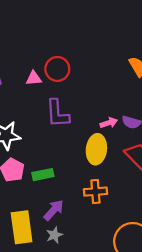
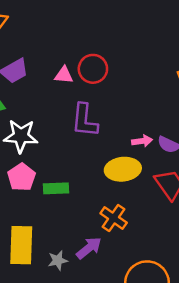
yellow ellipse: (96, 149) -> (123, 169), turned 68
orange cross: (95, 192) -> (114, 218), turned 30
purple arrow: (54, 210) -> (89, 248), moved

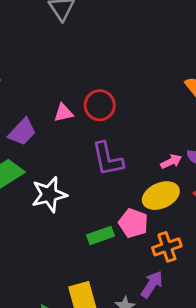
pink triangle: (64, 75) -> (63, 113), moved
pink pentagon: (22, 177) -> (133, 223), moved
orange cross: (114, 218) -> (167, 247), turned -36

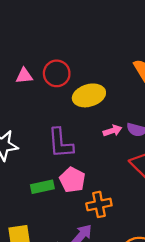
purple L-shape: (108, 159) -> (61, 143), moved
yellow ellipse: (161, 196) -> (89, 95), moved

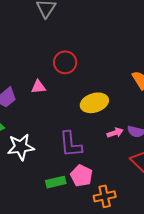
red circle: (57, 73) -> (65, 62), moved

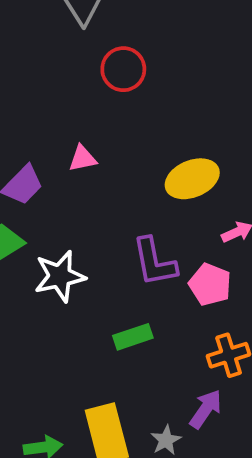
red circle: (65, 62) -> (123, 69), moved
pink pentagon: (81, 176) -> (210, 284), moved

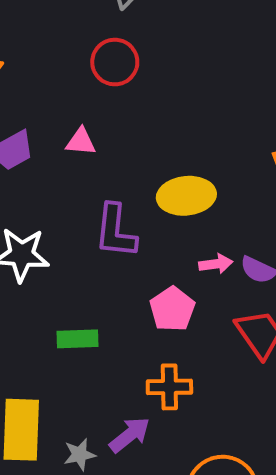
red circle: (123, 69) -> (115, 62), moved
purple L-shape: (154, 262) -> (115, 231), moved

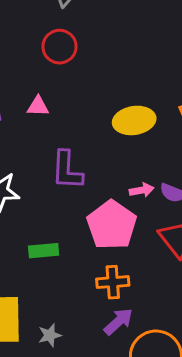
yellow ellipse: (186, 196) -> (134, 120), moved
pink pentagon: (172, 309) -> (112, 225), size x1.5
purple arrow: (130, 435) -> (118, 322), moved

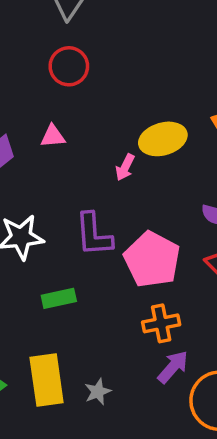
purple L-shape: (67, 170) -> (94, 235), moved
pink arrow: (142, 190) -> (125, 167), moved, turned 135
green rectangle: (44, 251) -> (59, 298), moved

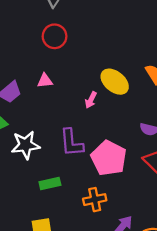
yellow ellipse: (163, 139) -> (115, 82), turned 56
orange cross: (161, 323) -> (95, 200), moved

